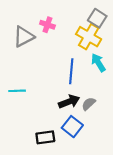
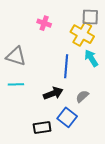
gray square: (97, 18) -> (90, 17), turned -30
gray triangle: (24, 37) -> (16, 56), moved, turned 45
black arrow: (69, 102) -> (53, 93), moved

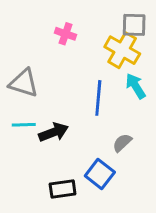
black arrow: (53, 93) -> (54, 132), moved

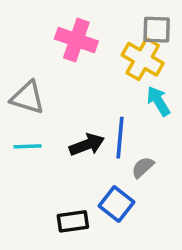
pink cross: (65, 34) -> (76, 40), size x1.6
blue line: (98, 98) -> (120, 138), moved
black arrow: (54, 132) -> (87, 145), moved

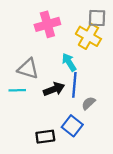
pink cross: (76, 40) -> (47, 24), turned -35
gray triangle: (28, 98) -> (28, 69), moved
cyan arrow: (158, 101) -> (69, 62), moved

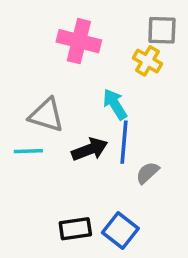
pink cross: (47, 24) -> (79, 41), turned 30
yellow cross: (88, 36) -> (147, 61), size x0.7
blue square: (72, 126) -> (120, 231), moved

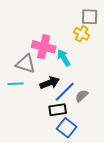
pink cross: (79, 41) -> (44, 47), moved
blue line: (124, 142) -> (65, 92), moved, turned 40
black rectangle: (75, 229) -> (58, 110), moved

